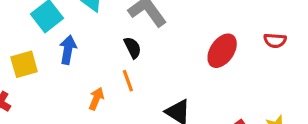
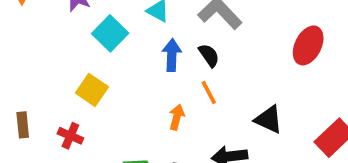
blue arrow: (68, 50) -> (172, 55), moved
yellow square: (24, 64) -> (92, 90), turned -32

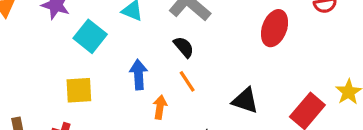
blue arrow: (172, 55) -> (139, 75), moved
yellow square: (92, 90) -> (79, 90), turned -32

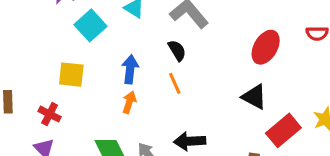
black triangle: (245, 100) -> (254, 97), moved
orange arrow: (160, 107) -> (129, 102), moved

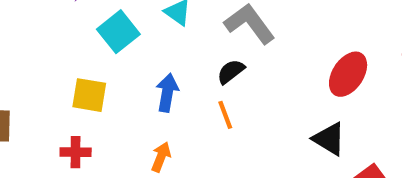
black semicircle: (177, 50) -> (231, 72), turned -100
orange arrow: (129, 102) -> (161, 157), moved
red cross: (50, 114) -> (76, 152), moved, turned -30

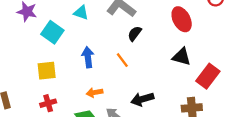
black semicircle: (231, 72) -> (135, 34), moved
red ellipse: (348, 74) -> (182, 19), turned -45
orange arrow: (161, 157) -> (95, 92), turned -105

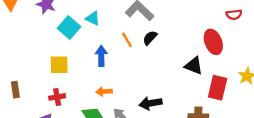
cyan triangle: (81, 13) -> (93, 18), moved
red ellipse: (182, 19) -> (213, 42), moved
orange line: (122, 60) -> (127, 40), moved
red rectangle: (208, 76) -> (218, 88), turned -30

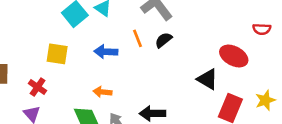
red ellipse: (213, 42) -> (234, 56), turned -50
blue arrow: (101, 56) -> (106, 52), turned -96
red cross: (57, 97) -> (38, 87), moved, turned 35

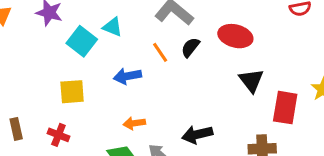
red ellipse: (234, 56) -> (235, 36), moved
black triangle: (207, 79) -> (251, 81), turned 35

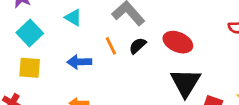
cyan square: (82, 41) -> (30, 33), moved
black triangle: (251, 81) -> (185, 83), size x1.4

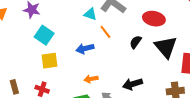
cyan triangle: (73, 17) -> (90, 14), moved
black semicircle: (138, 46) -> (136, 42), moved

